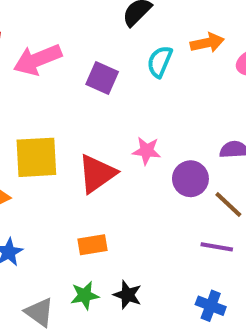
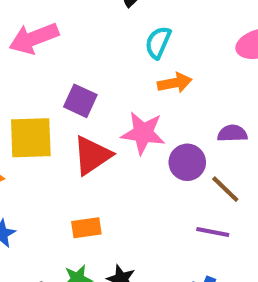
orange arrow: (207, 43) -> (175, 83), moved
purple square: (102, 78) -> (80, 101), moved
pink star: (147, 151) -> (143, 133), size x1.5

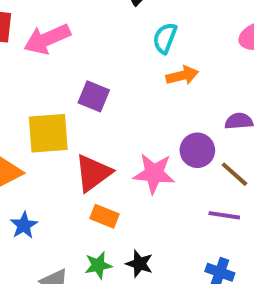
pink star: (143, 133) -> (154, 173), moved
red triangle: (92, 155) -> (93, 173), moved
orange rectangle: (86, 228) -> (104, 216), turned 32

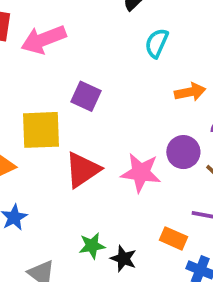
orange arrow: (182, 76) -> (190, 92), moved
orange rectangle: (104, 216) -> (174, 238), moved
green star: (98, 265) -> (92, 246), moved

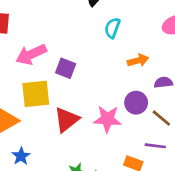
pink arrow: (44, 40) -> (31, 54), moved

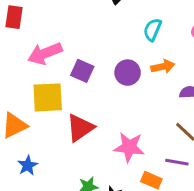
cyan semicircle: (112, 28) -> (153, 30), moved
purple circle: (136, 103) -> (128, 73), moved
pink star: (107, 119) -> (129, 147), moved

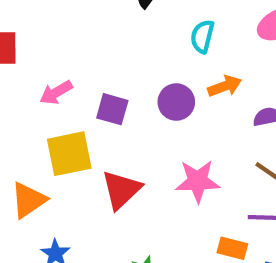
pink arrow: (45, 53) -> (56, 92), size x0.7
pink star: (129, 147) -> (198, 181), moved

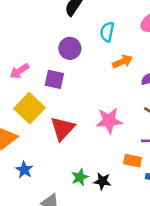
purple circle: (176, 102) -> (70, 48), moved
yellow square: (69, 154) -> (29, 108), turned -32

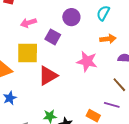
yellow square: (29, 108) -> (28, 53), turned 30
pink star: (109, 121) -> (87, 61), moved

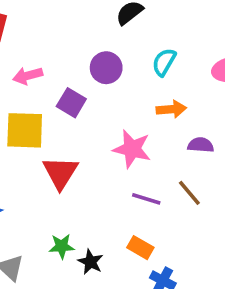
red triangle: (48, 76) -> (60, 173), turned -30
purple line: (112, 105) -> (146, 199), moved

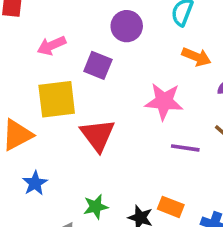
orange arrow: (171, 109) -> (196, 57), turned 36
green star: (62, 246) -> (96, 207), moved
orange rectangle: (140, 248) -> (171, 207), moved

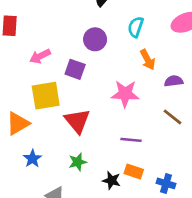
orange arrow: (196, 57) -> (148, 60), turned 42
purple line: (185, 148) -> (131, 140), moved
green star: (96, 207) -> (78, 162), moved

